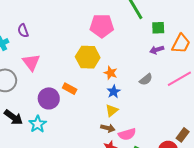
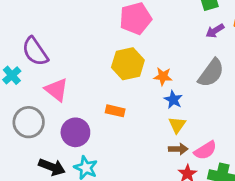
purple semicircle: (23, 31) -> (35, 51), size x1.6
gray semicircle: (146, 79) -> (211, 73), size x1.6
purple circle: (49, 98) -> (75, 132), moved

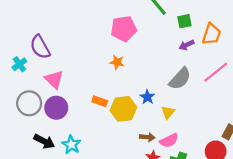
yellow hexagon: (128, 64) -> (123, 109), moved
orange star: (163, 76) -> (117, 62), moved
yellow triangle: (177, 125) -> (168, 112), moved
purple circle: (75, 132) -> (56, 108), moved

